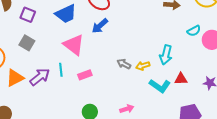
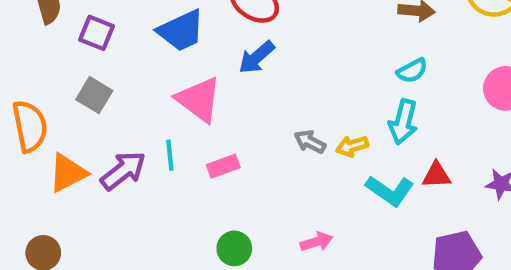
cyan semicircle: (194, 31) -> (412, 71), moved

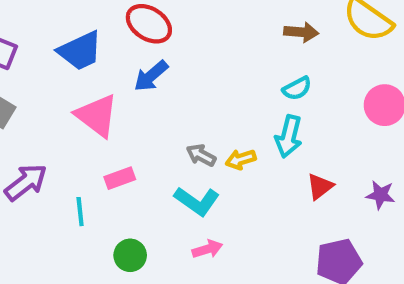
cyan line: (170, 155) -> (80, 212), moved
red triangle: (437, 175) -> (320, 186), turned -36
cyan L-shape: (390, 191) -> (197, 201), moved

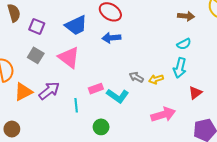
blue arrow: (151, 76) -> (111, 38), turned 36
pink triangle: (97, 116) -> (69, 57), moved
cyan L-shape: (197, 201) -> (118, 96), moved
pink arrow: (207, 249) -> (163, 115), moved, size x1.6

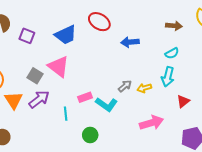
blue arrow: (111, 38) -> (130, 42), moved
gray square: (36, 55) -> (35, 76), moved
gray arrow: (136, 77) -> (125, 86), turned 112
orange triangle: (23, 92) -> (14, 100), turned -36

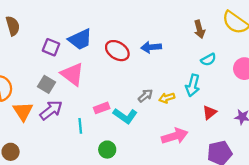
red ellipse: (99, 22) -> (117, 51), moved
brown arrow: (174, 26) -> (199, 29), turned 70
purple square: (27, 36) -> (51, 47), moved
cyan semicircle: (172, 53) -> (208, 60), moved

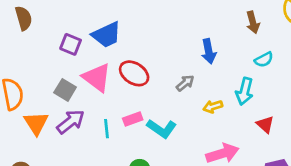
blue arrow: (151, 47) -> (209, 51), moved, turned -96
red ellipse: (117, 51) -> (134, 73), moved
gray arrow: (145, 96) -> (185, 83), moved
red triangle: (210, 112) -> (265, 124), turned -40
cyan line: (80, 126) -> (106, 129), moved

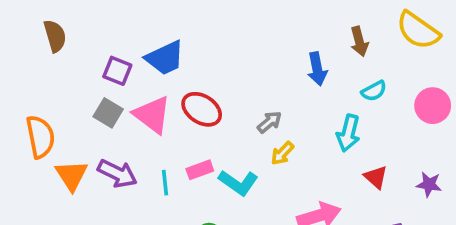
blue arrow: (209, 51) -> (317, 69), moved
gray square: (65, 90) -> (108, 113), moved
yellow arrow: (213, 107) -> (282, 153), moved, turned -30
purple arrow: (71, 122) -> (117, 173), turned 64

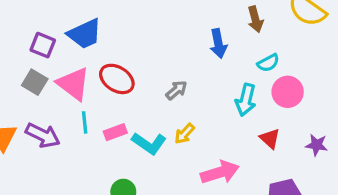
pink circle: (433, 106) -> (288, 92), moved
yellow arrow: (282, 153) -> (184, 134), moved
cyan line: (165, 183) -> (85, 122), moved

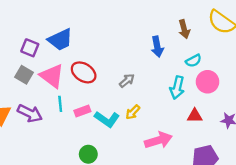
red triangle: (270, 139) -> (195, 116), turned -42

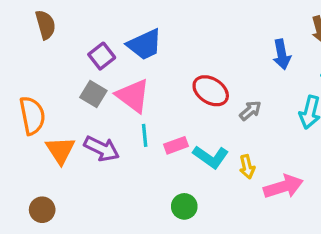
purple square: (30, 48) -> (102, 56), turned 30
red ellipse: (84, 72) -> (211, 91), moved
gray arrow: (127, 81) -> (250, 111), moved
yellow arrow: (133, 112) -> (247, 167), moved, turned -56

